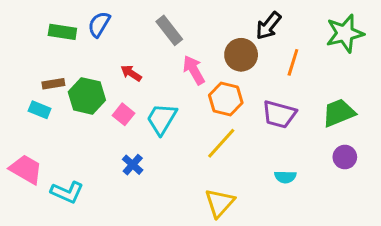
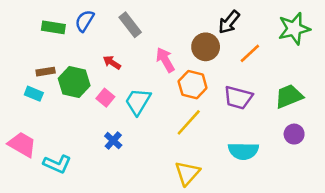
gray rectangle: (169, 30) -> (130, 25), moved
orange line: (293, 62) -> (250, 53), turned 30
cyan semicircle: (285, 177) -> (243, 151), size x1.6

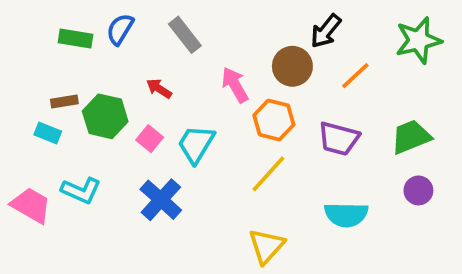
blue cross: (113, 141) -> (161, 200), size x1.6
cyan L-shape: (57, 164) -> (81, 190), moved

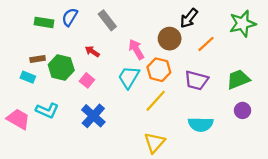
cyan trapezoid: (196, 144) -> (129, 77), moved

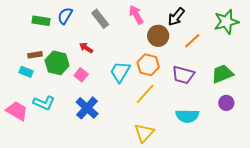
pink arrow: (136, 49) -> (136, 15), moved

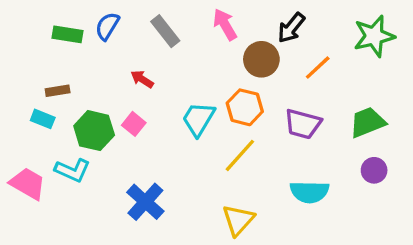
green hexagon: (57, 63) -> (94, 131), moved
blue cross: (87, 108) -> (145, 202), moved

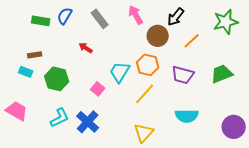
pink square: (134, 124) -> (98, 89), moved
cyan L-shape: (72, 170) -> (60, 118), moved, turned -50
purple circle: (374, 170) -> (234, 127), moved, size x1.5

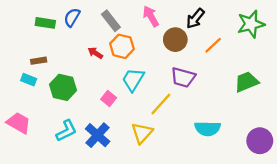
orange hexagon: (148, 65) -> (122, 46), moved
purple trapezoid: (183, 75) -> (183, 77), moved
yellow triangle: (144, 133) -> (142, 133), moved

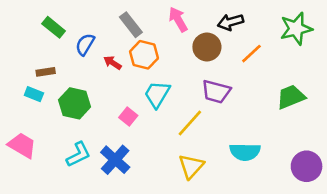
blue semicircle: (72, 17) -> (85, 44), moved
black arrow: (195, 18) -> (231, 22), turned 35
green rectangle: (45, 23) -> (54, 27), turned 30
yellow triangle: (142, 133) -> (191, 166), moved

